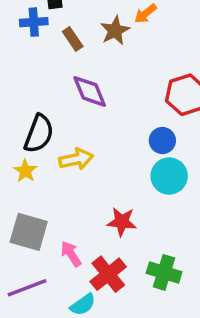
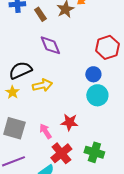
black semicircle: (39, 134) -> (20, 70), turned -135
pink arrow: (71, 254) -> (45, 131), moved

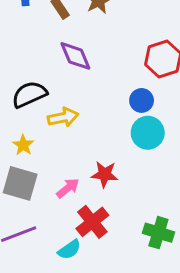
yellow star: (12, 92) -> (23, 145), moved
pink arrow: (45, 131) -> (68, 188), turned 84
green cross: (94, 152) -> (158, 233), moved

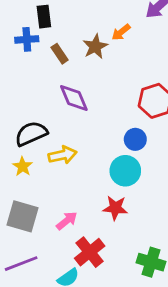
cyan circle: (148, 133) -> (125, 171), moved
yellow star: (23, 145) -> (22, 166), moved
red star: (105, 174) -> (115, 208), moved

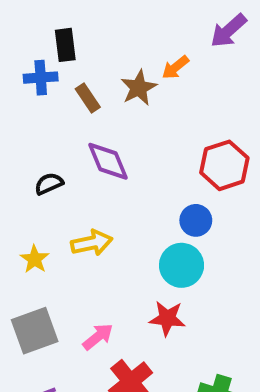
black semicircle: (31, 134) -> (49, 184), moved, size x0.6
gray square: (22, 216) -> (35, 331), turned -36

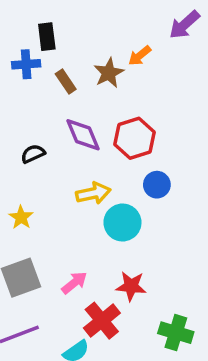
red hexagon: (224, 165) -> (135, 138), moved
yellow arrow: (92, 243) -> (93, 193), moved
cyan circle: (182, 265) -> (122, 223), moved
red star: (167, 318) -> (131, 286), moved

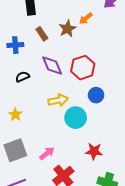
blue cross: (26, 64) -> (15, 45), moved
red star: (131, 286) -> (94, 151), moved

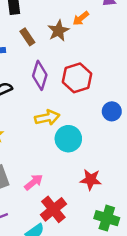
purple diamond: (52, 65) -> (40, 75), turned 40
blue circle: (96, 95) -> (112, 111), moved

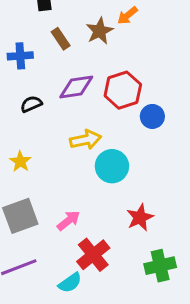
purple diamond: (40, 75) -> (76, 87), turned 64
blue circle: (112, 111) -> (152, 116), moved
red star: (91, 180) -> (140, 217), turned -30
green cross: (107, 218) -> (160, 266), turned -30

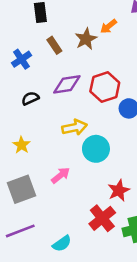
blue cross: (20, 56) -> (21, 59), turned -30
pink arrow: (68, 221) -> (61, 175), moved
red cross: (93, 255) -> (102, 218), moved

